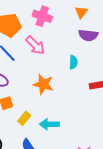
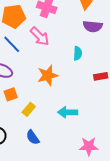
orange star: (43, 84) -> (48, 75), turned -30
cyan arrow: (49, 124) -> (68, 112), moved

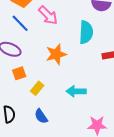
cyan semicircle: (78, 53) -> (86, 32), size x1.6

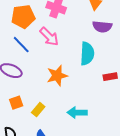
orange square: (19, 73) -> (16, 103), moved

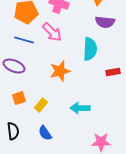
blue line: (21, 45) -> (24, 40), turned -30

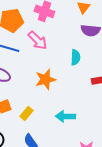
cyan semicircle: (90, 49) -> (75, 57), size x0.7

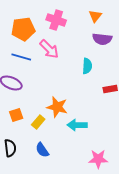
orange star: (45, 79) -> (57, 107), moved, turned 30

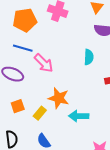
pink arrow: (49, 49) -> (44, 63), moved

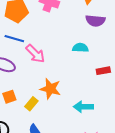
cyan semicircle: (89, 57) -> (80, 48), turned -91
cyan arrow: (79, 116) -> (83, 107), moved

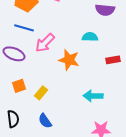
pink arrow: (35, 54) -> (45, 43), turned 90
orange star: (50, 89) -> (69, 60), moved

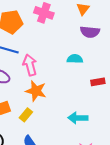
pink arrow: (45, 43) -> (30, 65), turned 120
orange star: (69, 60) -> (36, 91), moved

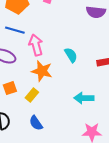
cyan semicircle: (75, 59) -> (71, 55), moved, turned 56

